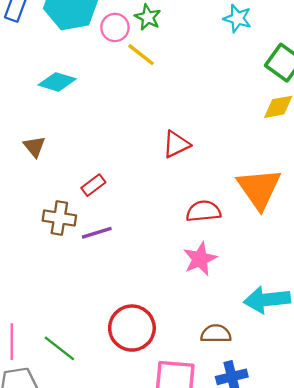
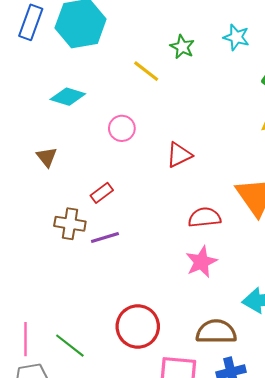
green star: (148, 17) -> (182, 47), moved
pink circle: (115, 27) -> (122, 128), moved
brown semicircle: (216, 334) -> (216, 332), size x1.4

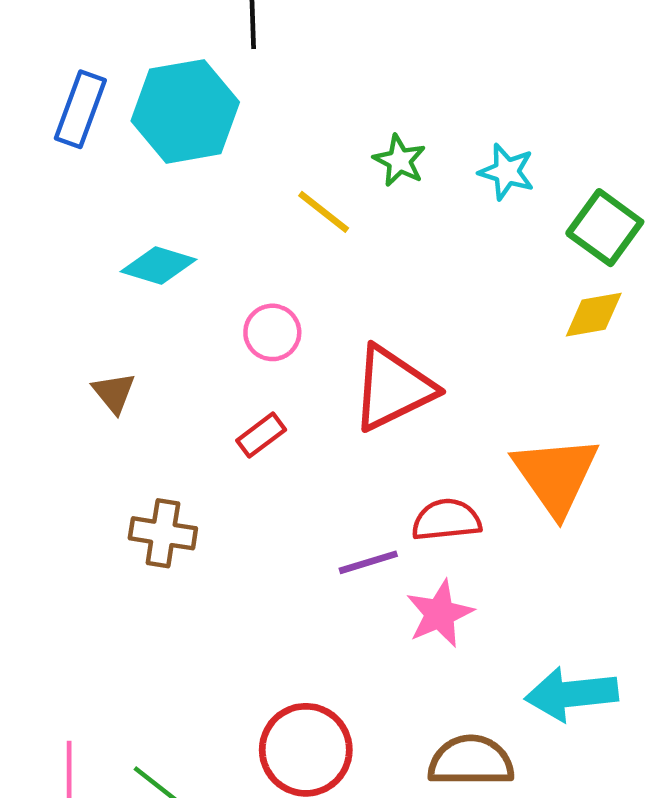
cyan star: (236, 37) -> (507, 172), moved
red triangle: (179, 155) -> (393, 388), size x1.6
red rectangle: (102, 193) -> (261, 435), moved
purple line: (105, 237) -> (368, 562), moved

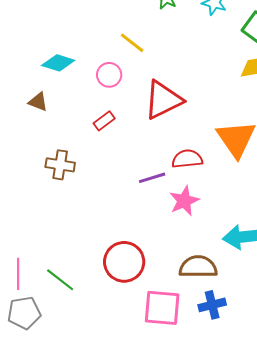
yellow line: (324, 212) -> (132, 43), moved
cyan diamond: (158, 265) -> (58, 63), moved
brown triangle: (114, 393) -> (38, 102), turned -30

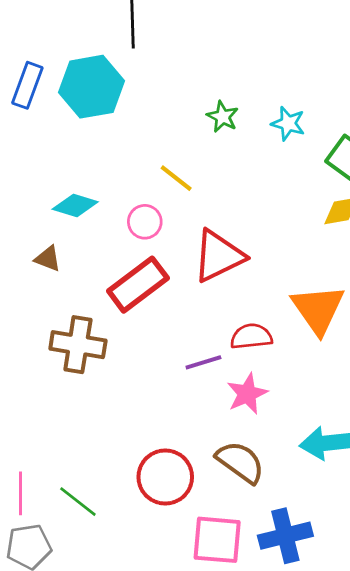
red rectangle: (104, 121) -> (138, 285), size x2.0
brown cross: (60, 165) -> (78, 345), size x1.4
brown semicircle: (198, 267) -> (240, 462), moved, turned 36
blue cross: (212, 305) -> (285, 536), size x1.4

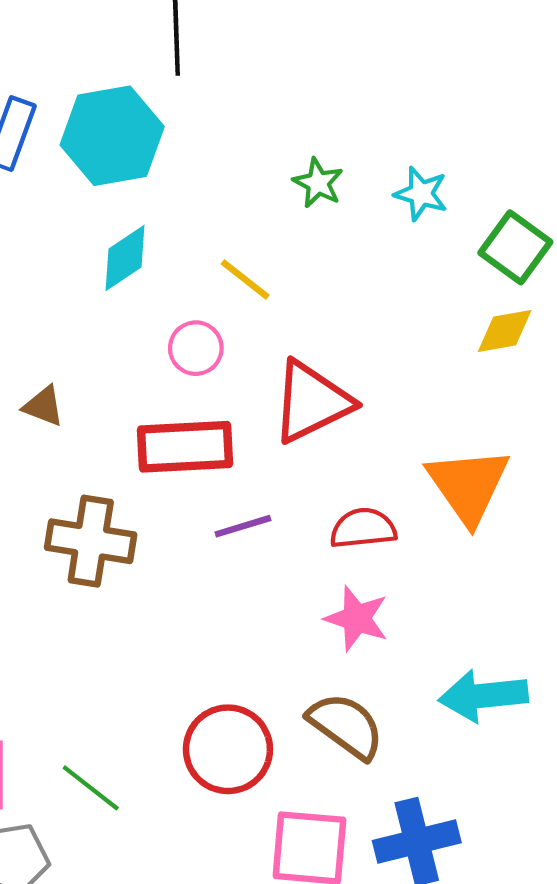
cyan diamond: (75, 205) -> (125, 258), moved, turned -51
red rectangle: (138, 285) -> (185, 447), turned 34
purple line: (203, 362) -> (243, 526), moved
pink star: (247, 394) -> (357, 618), turned -30

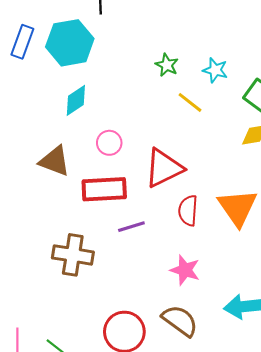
yellow line: (245, 279) -> (190, 102), moved
brown triangle: (43, 406) -> (55, 161), moved, size x1.6
red semicircle: (363, 528) -> (188, 211), moved, turned -80
brown cross: (91, 541) -> (73, 255), moved

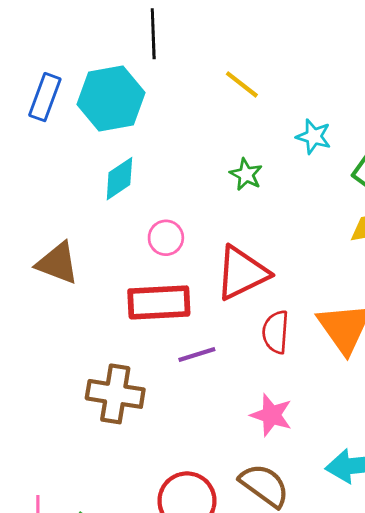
green star: (167, 65) -> (246, 174), moved
yellow line: (190, 102) -> (242, 84), moved
brown triangle: (55, 161) -> (58, 263), moved

